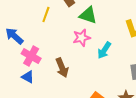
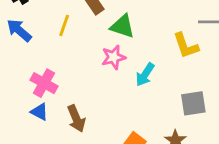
blue arrow: (14, 36) -> (19, 30), moved
brown arrow: (62, 68) -> (76, 119), moved

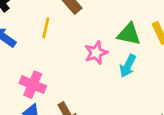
green triangle: (122, 26) -> (129, 34), moved

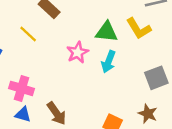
yellow line: (46, 28) -> (28, 34), turned -54

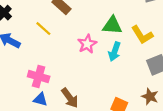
yellow L-shape: (139, 28) -> (142, 35), moved

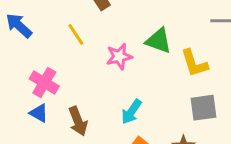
yellow line: (43, 29) -> (76, 34), moved
cyan arrow: (115, 52) -> (131, 112), moved

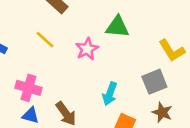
yellow L-shape: (194, 63) -> (172, 51), moved
gray square: (203, 108) -> (154, 82), moved

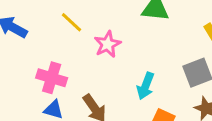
pink star: (87, 49) -> (107, 44), moved

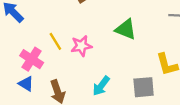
yellow line: (71, 22) -> (55, 41), moved

